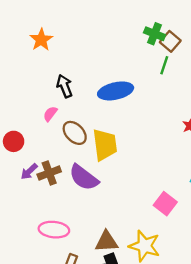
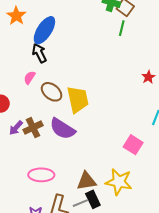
blue ellipse: (116, 91) -> (44, 30), moved, turned -40

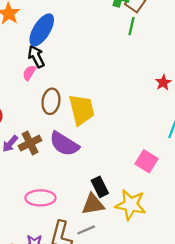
pink semicircle: (29, 78) -> (29, 73), moved
brown ellipse: (52, 92) -> (51, 101), turned 60
black rectangle: (93, 199) -> (100, 187), moved

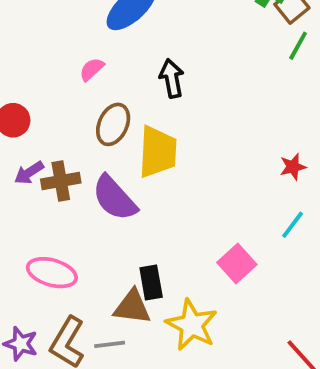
green line: (132, 26) -> (298, 46), moved
black arrow: (36, 57) -> (172, 78), moved
red star: (163, 83) -> (293, 167), moved

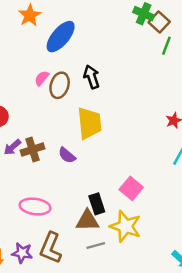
brown ellipse: (113, 124) -> (60, 85), moved
purple semicircle: (114, 198) -> (67, 155), size x0.6
pink square: (237, 263) -> (131, 188), moved
gray line: (110, 344) -> (96, 245), moved

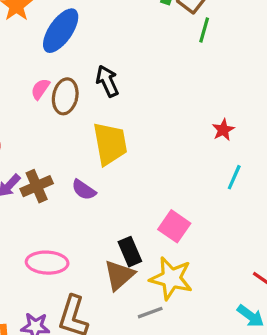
brown triangle: (87, 221) -> (119, 275), turned -35
gray line: (96, 245) -> (150, 313), moved

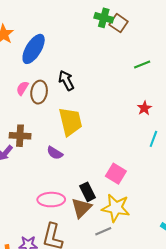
green line: (204, 30) -> (142, 65), moved, turned 56
brown cross: (37, 186) -> (20, 136), moved, turned 30
pink ellipse: (47, 263) -> (51, 200), moved

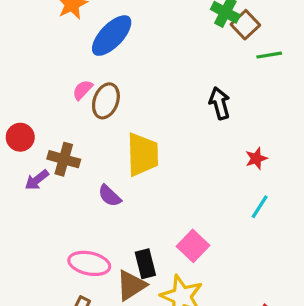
green line: (142, 65) -> (269, 55), moved
black arrow: (66, 80) -> (220, 103), moved

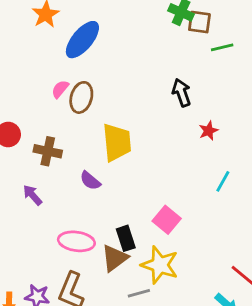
brown square: (245, 25) -> (199, 22), turned -35
red star: (256, 158) -> (208, 131), moved
purple arrow: (37, 180) -> (32, 195), moved, turned 90

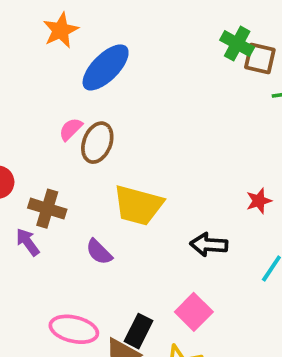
black arrow: (181, 93) -> (209, 245), moved, turned -72
yellow trapezoid: (117, 142) -> (138, 205), turned 105
purple arrow: (32, 195) -> (28, 242), moved
black rectangle: (126, 238) -> (138, 331), turned 40

